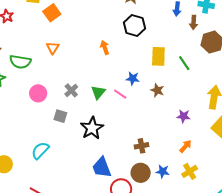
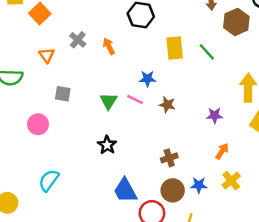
gray cross: (71, 90) -> (78, 40), moved
brown star: (157, 90) -> (167, 105), moved
pink circle: (38, 93) -> (38, 124), moved
gray square: (60, 116) -> (63, 94), moved
black star: (92, 128) -> (107, 145), size x0.7

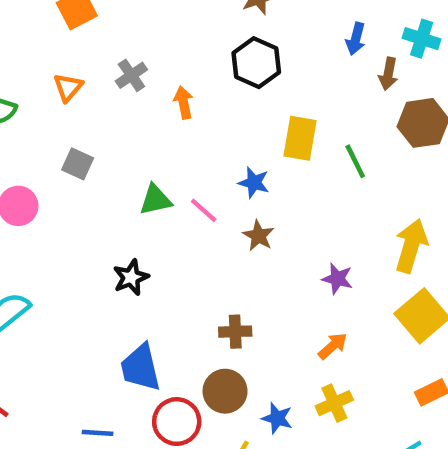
blue star: (148, 79) -> (254, 183), moved
green triangle: (109, 101) -> (156, 200), turned 30
blue star: (199, 185) -> (277, 418), moved

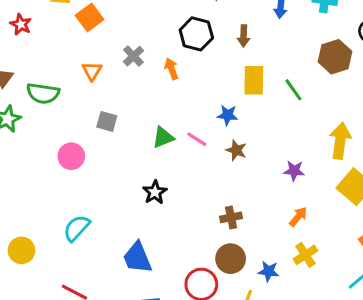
black hexagon: (256, 63) -> (196, 34), moved
brown arrow: (388, 74) -> (244, 36), moved
blue trapezoid: (140, 368) -> (137, 258), moved

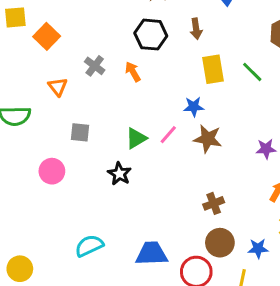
pink line: (197, 139) -> (168, 135), turned -72
brown star: (236, 150) -> (208, 139), size x1.4
black star: (155, 192) -> (119, 174), moved
cyan semicircle: (77, 228) -> (89, 246), moved, turned 32
blue trapezoid: (137, 258) -> (152, 254), moved, turned 120

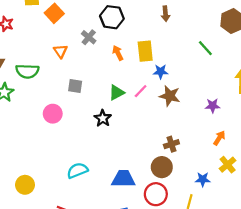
black hexagon: (151, 35) -> (112, 17), moved
yellow rectangle: (213, 69) -> (145, 51), moved
orange arrow: (133, 72) -> (118, 53), moved
brown circle: (220, 243) -> (162, 167), moved

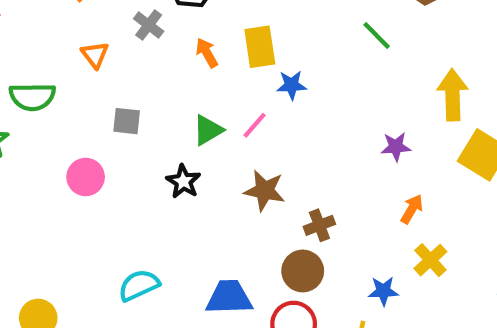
brown star: (170, 96) -> (265, 191), moved

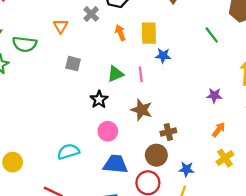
pink line: (255, 125) -> (141, 74), turned -56
pink circle: (86, 177) -> (108, 131), moved
blue star: (383, 291) -> (186, 169), moved

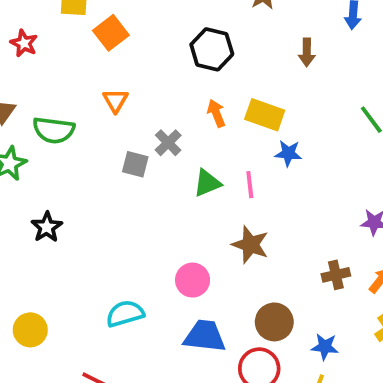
gray cross: (91, 14) -> (168, 143), moved
yellow rectangle: (149, 33) -> (265, 115), turned -70
black star: (99, 99) -> (47, 227), moved
brown cross: (168, 132) -> (336, 275), moved

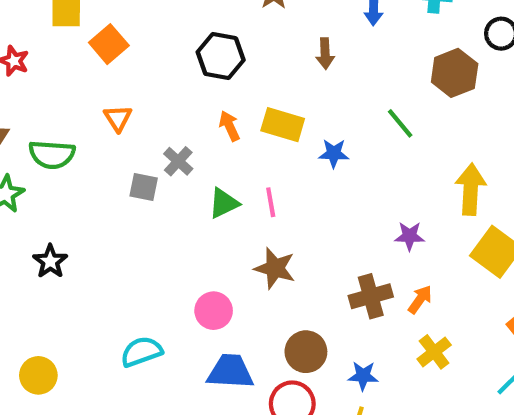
blue star: (288, 153) -> (334, 153), moved
brown cross: (336, 275) -> (371, 296), size x1.4

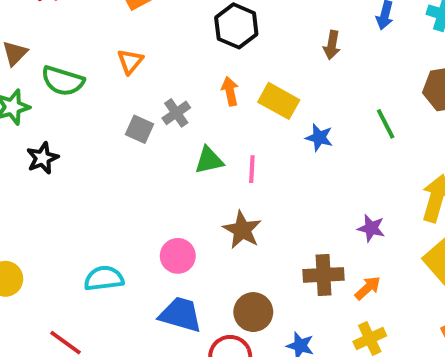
black star: (50, 261) -> (42, 158), moved

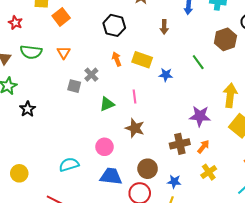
green semicircle: (63, 81) -> (31, 52), moved
green triangle: (209, 160) -> (107, 104), moved
purple star: (371, 228) -> (200, 116), size x1.5

